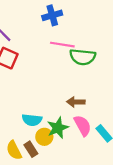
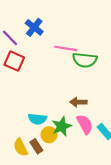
blue cross: (52, 15) -> (34, 27), moved, turned -36

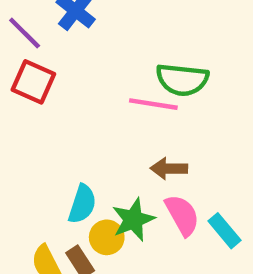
pink line: (66, 48) -> (153, 104), moved
cyan semicircle: (37, 119) -> (82, 204), turned -78

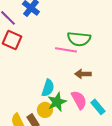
brown arrow: (169, 168) -> (83, 74), moved
cyan semicircle: (82, 204) -> (48, 88), moved

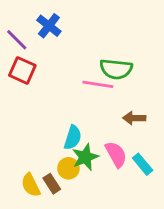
brown arrow: (83, 74) -> (134, 118), moved

